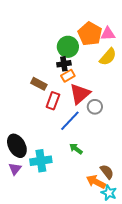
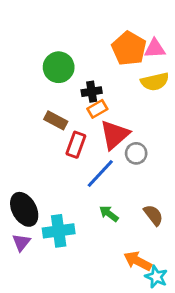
green circle: (68, 47) -> (59, 67), moved
yellow semicircle: (108, 57) -> (155, 82), turned 36
brown semicircle: (107, 172) -> (153, 215), moved

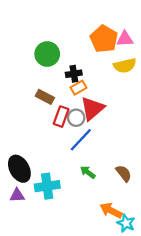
gray circle: (136, 153) -> (76, 118), moved
purple triangle: (21, 242) -> (17, 195), turned 49

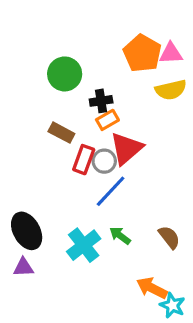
cyan cross: (47, 186) -> (84, 245), moved, turned -30

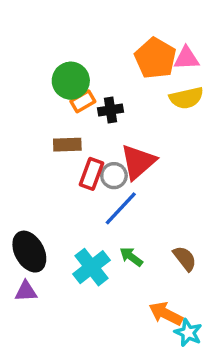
orange rectangle: (107, 120) -> (83, 101), moved
brown rectangle: (61, 133) -> (67, 145), turned -30

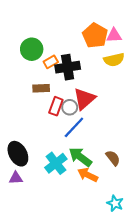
green circle: (71, 81) -> (32, 49), moved
black cross: (110, 110) -> (68, 67), size x1.6
green arrow: (131, 257) -> (80, 157), size x1.6
orange arrow: (166, 314) -> (88, 175), moved

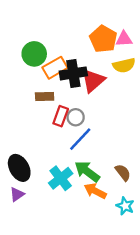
orange rectangle: (51, 62) -> (55, 68), size x1.5
red triangle: (84, 99) -> (93, 80), moved
purple triangle: (16, 178) -> (17, 194), turned -32
cyan star: (115, 203) -> (125, 206), moved

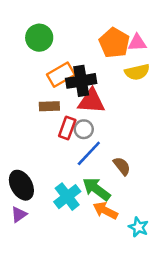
green circle: (34, 54) -> (39, 38), moved
red triangle: (93, 80) -> (91, 101), moved, turned 45
brown semicircle: (123, 173) -> (122, 166), moved

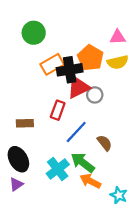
orange pentagon: (114, 43) -> (90, 58), moved
red triangle: (91, 101) -> (78, 87), turned -30
brown rectangle: (49, 106) -> (25, 123), moved
gray circle: (84, 129) -> (95, 95), moved

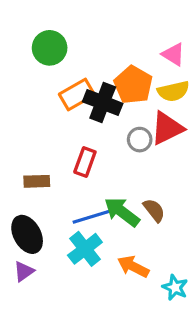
pink triangle: (118, 37) -> (173, 54), turned 35
black cross: (70, 70) -> (103, 103), turned 30
red triangle: (78, 87) -> (167, 128), moved
blue line: (76, 132) -> (91, 217), moved, turned 30
green arrow: (83, 163) -> (122, 212), moved

